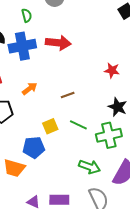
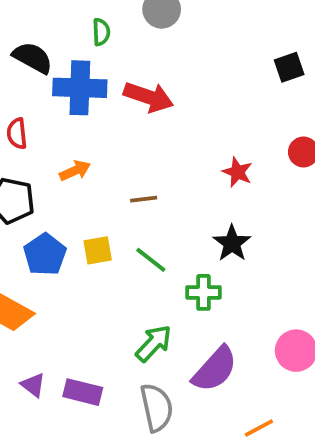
green cross: (109, 135) -> (204, 292), size x0.7
blue pentagon: (34, 147) -> (45, 254), moved, turned 30
green arrow: (90, 167) -> (154, 343), turned -80

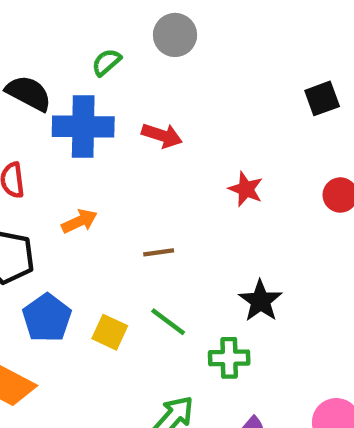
green semicircle: (101, 32) -> (106, 62), turned -128
red arrow: (149, 97) -> (162, 136), size x0.7
red star: (237, 172) -> (246, 189), moved
yellow square: (98, 250) -> (110, 332), moved, turned 36

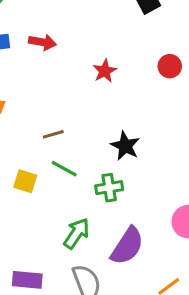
red star: (246, 189) -> (105, 71), turned 30
brown line: (159, 252) -> (53, 134), moved

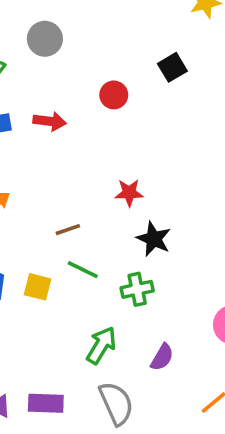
red circle: (170, 66) -> (114, 95), moved
red star: (105, 71) -> (129, 193), moved, turned 30
purple semicircle: (127, 246) -> (162, 357), size x0.6

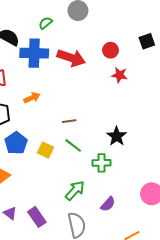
red arrow: (50, 121) -> (71, 58), size x1.5
red star: (129, 193) -> (120, 75), moved
purple rectangle: (46, 403) -> (37, 217), turned 42

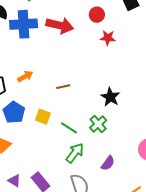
orange arrow: (32, 98) -> (25, 76), moved
green line: (73, 145) -> (69, 128), moved
green cross: (102, 163) -> (98, 124), turned -36

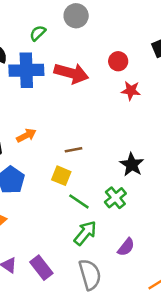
yellow square: (43, 117) -> (61, 176), moved

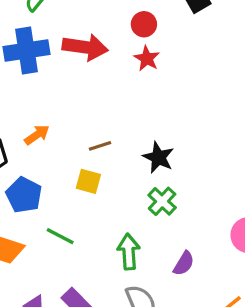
red star: (131, 91) -> (147, 58), moved, turned 30
black star: (132, 165) -> (158, 157), moved
green line: (79, 201) -> (60, 236), moved
green arrow: (85, 233) -> (129, 252), turned -36

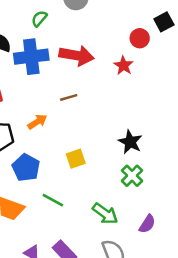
red circle: (144, 24) -> (140, 38), moved
brown line: (100, 146) -> (69, 97), moved
yellow square: (88, 181) -> (76, 159), turned -36
green arrow: (129, 252) -> (105, 214), turned 128

